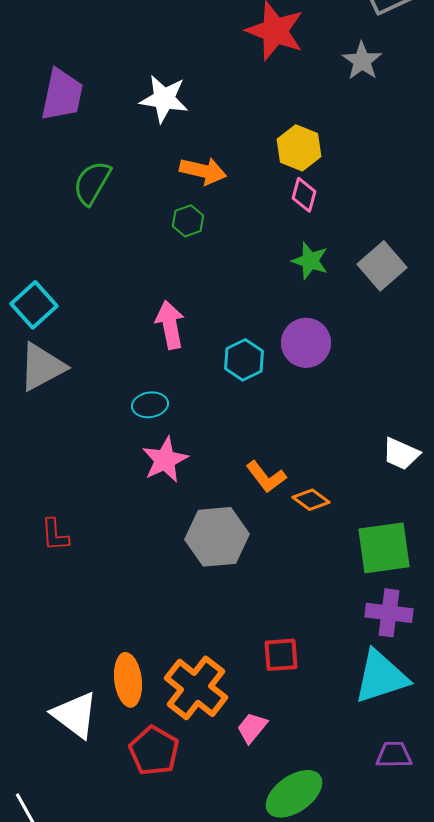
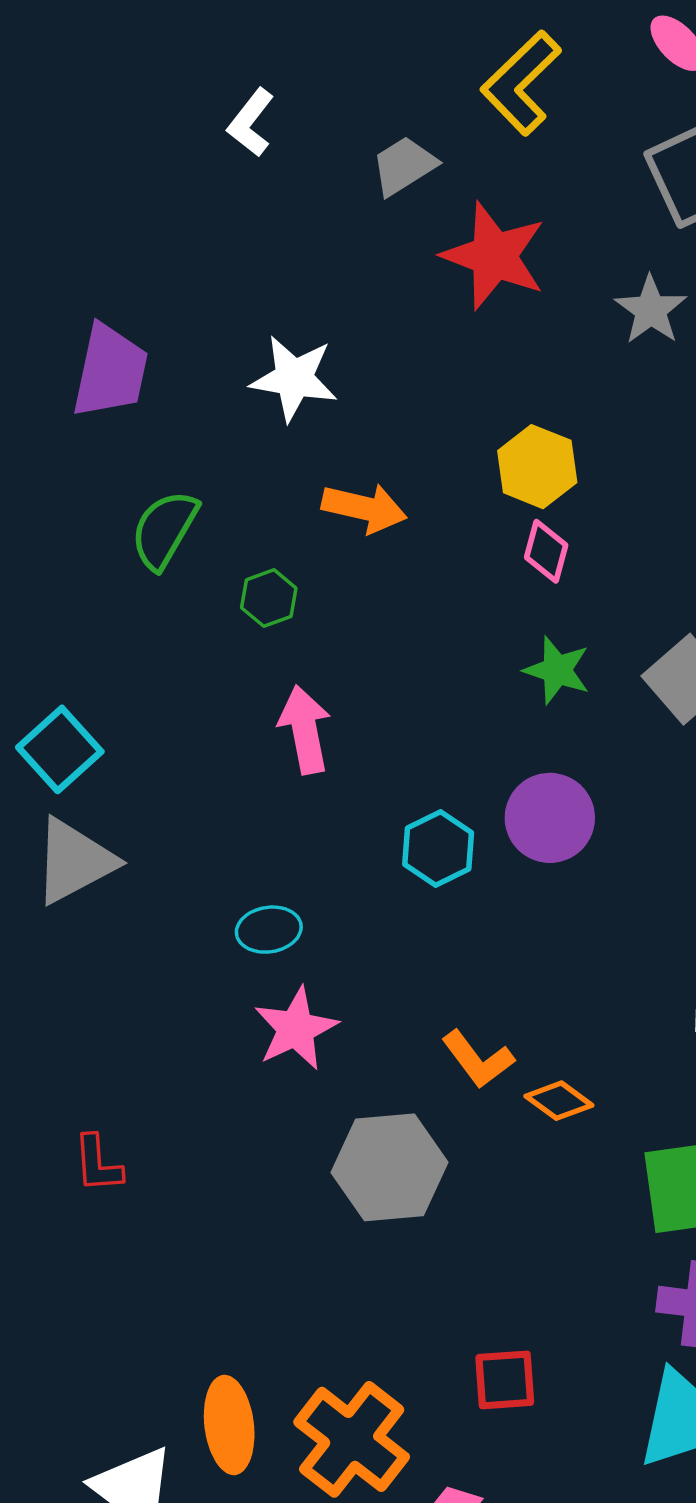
green hexagon: (188, 221) -> (269, 598), moved
pink arrow: (170, 325) -> (305, 730), moved

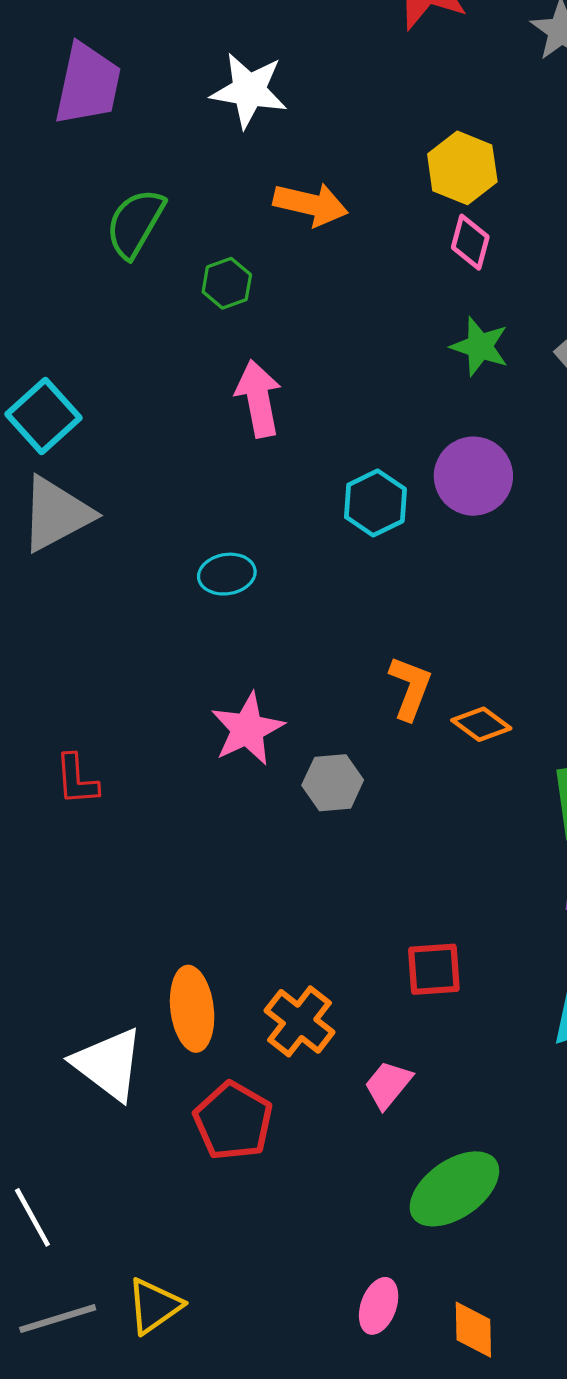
pink star: (296, 1029) -> (247, 729), moved
orange L-shape: (478, 1059) -> (410, 688), turned -122
gray hexagon: (389, 1167) -> (333, 783), size x0.6
orange cross: (352, 1439) -> (300, 1021), size x0.7

